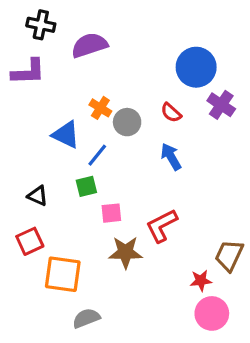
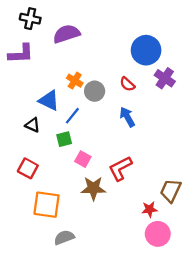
black triangle: (38, 196) -> (33, 125), moved
pink square: (111, 213) -> (83, 159), turned 35
red square: (30, 241) -> (28, 168), moved, turned -36

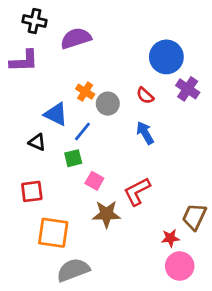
red square: (28, 168) -> (32, 191), turned -36
gray semicircle: (64, 237) -> (73, 270), size x1.4

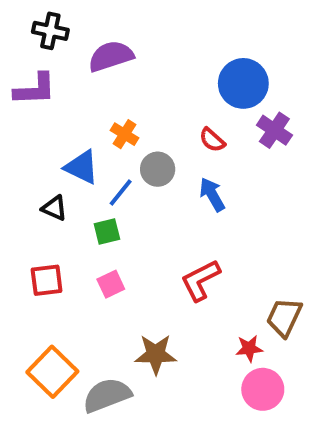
gray circle: (108, 104) -> (158, 169), moved
pink square: (94, 181) -> (111, 284), moved, turned 36
brown star: (106, 214) -> (156, 354), moved
orange square: (53, 233) -> (52, 372), moved, turned 36

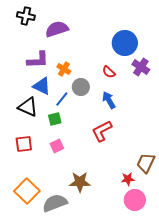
purple L-shape: (35, 89) -> (38, 60), moved
black triangle: (54, 208) -> (28, 107), size x1.5
red L-shape: (200, 280) -> (102, 131), moved

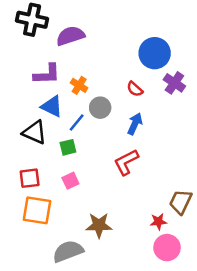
black cross: (26, 16) -> (32, 20), size x1.4
blue arrow: (109, 100) -> (135, 124), turned 54
orange square: (27, 191) -> (37, 210), moved, turned -35

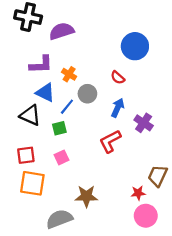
purple cross: (174, 83) -> (144, 123), moved

